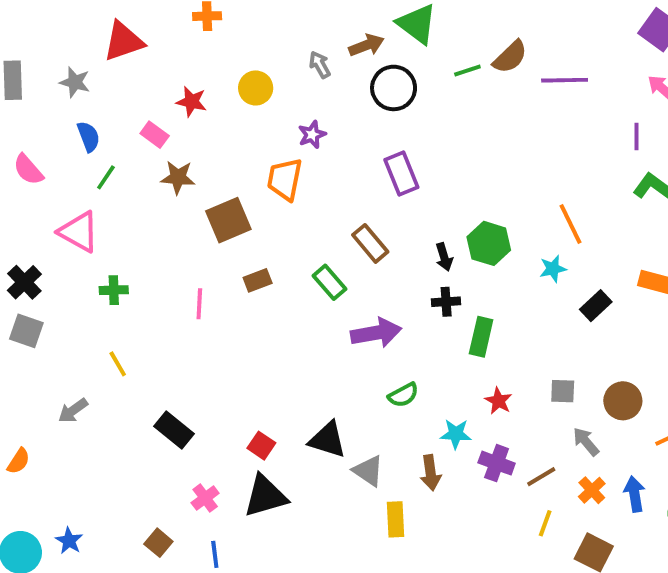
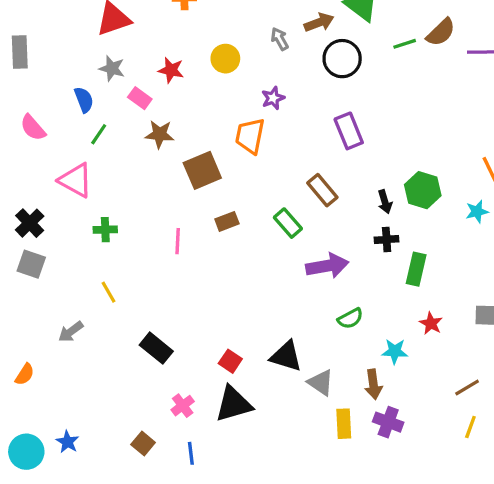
gray star: (75, 82) -> (112, 68), moved
purple cross: (497, 463) -> (388, 422), moved

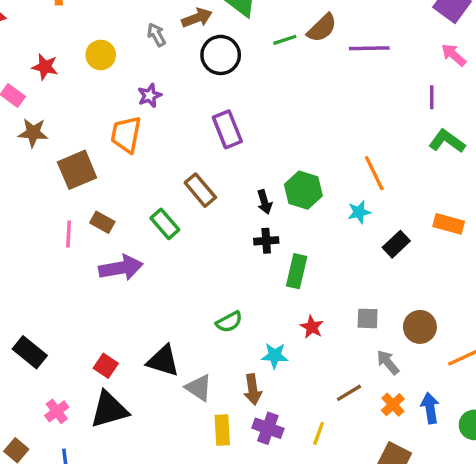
brown rectangle: (227, 221) -> (102, 222), turned 50
pink line: (178, 241) -> (69, 234), moved
purple arrow: (327, 266) -> (121, 268), moved
yellow line: (470, 427) -> (319, 433), moved

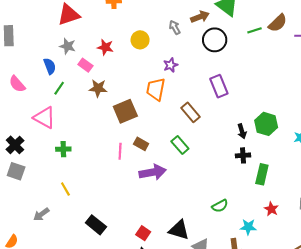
brown rectangle: (200, 190) -> (190, 112), moved

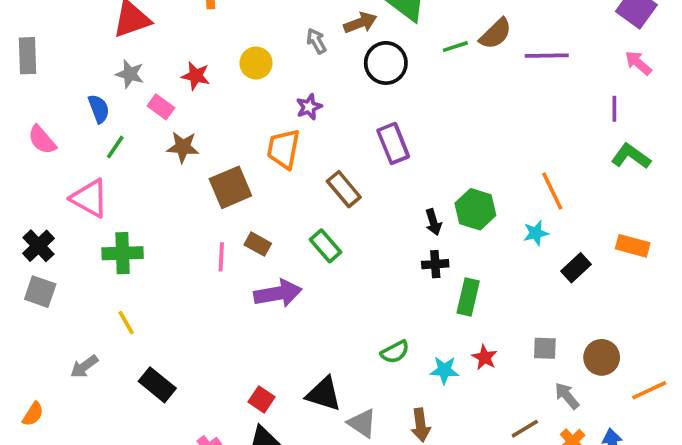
green cross: (63, 149) -> (123, 253), size x1.5
black rectangle: (96, 225) -> (157, 385), moved
cyan star: (248, 227) -> (444, 370), moved

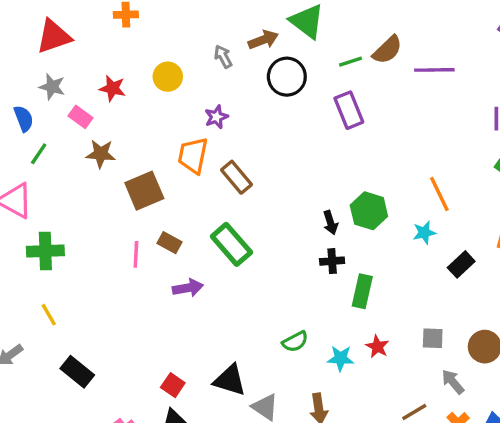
purple rectangle: (393, 143) -> (349, 110), moved
brown rectangle: (344, 189) -> (237, 177), moved
green rectangle: (325, 246) -> (231, 244), size x1.4
purple arrow: (278, 293) -> (188, 288), size x0.7

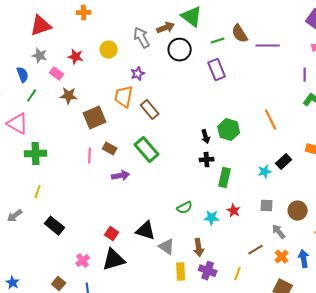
brown semicircle: (387, 50) -> (240, 34), turned 102
gray arrow: (223, 57) -> (142, 38), size x1.5
cyan star: (424, 233) -> (265, 172), moved
yellow line: (49, 315) -> (38, 192), turned 48

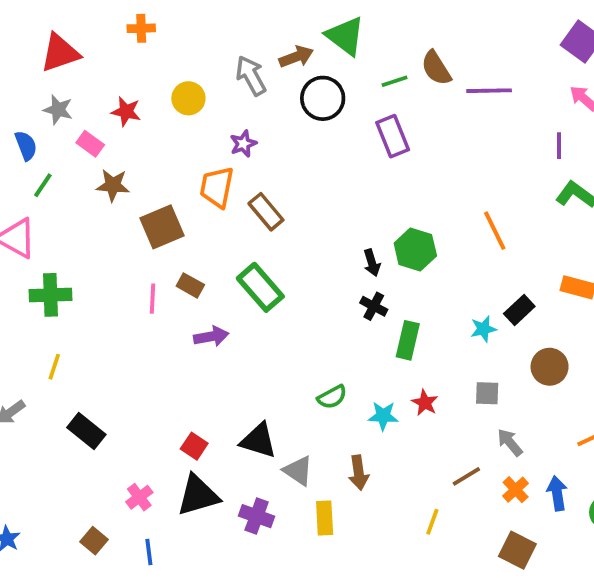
black cross: (207, 160) -> (374, 306), turned 32
brown circle: (298, 211) -> (550, 367), moved
purple cross: (208, 271) -> (257, 516), moved

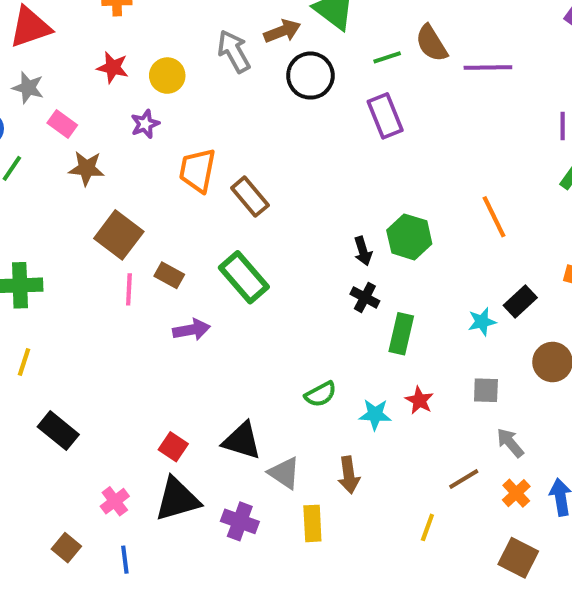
red star: (126, 112) -> (113, 67), moved
purple star: (243, 144) -> (145, 124), moved
brown square: (162, 227) -> (119, 235), moved, turned -30

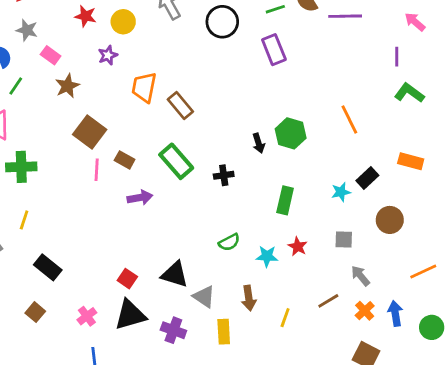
brown star: (87, 168) -> (67, 86), turned -30
black cross: (365, 297) -> (224, 175), moved, turned -36
yellow line: (427, 527) -> (285, 318), moved
brown square: (66, 548) -> (35, 312), moved

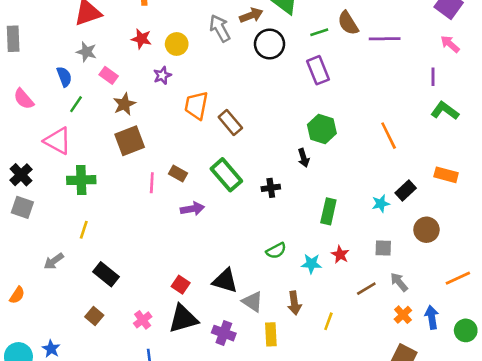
brown square: (90, 132) -> (130, 141), moved, turned 32
green hexagon: (291, 133) -> (322, 129), moved
brown line: (328, 301) -> (366, 289), moved

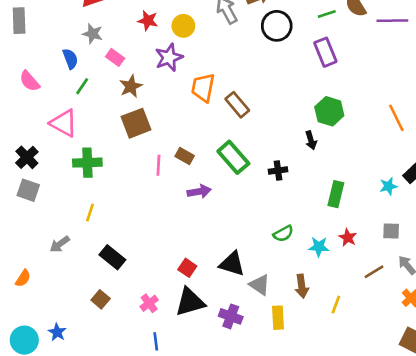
purple star: (162, 75) -> (169, 57), size x1.5

